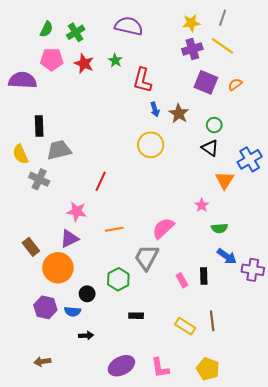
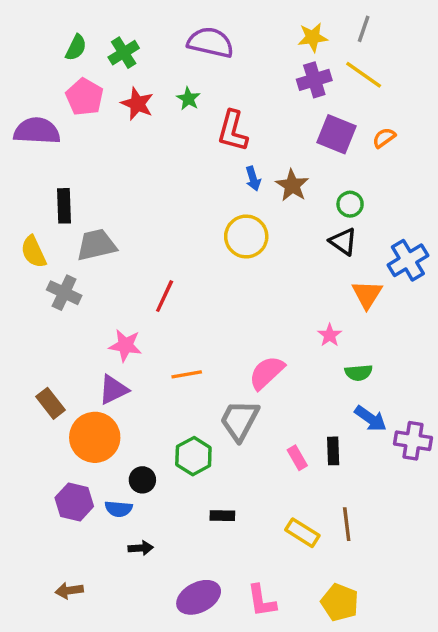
pink pentagon: (52, 59) -> (85, 97), turned 30

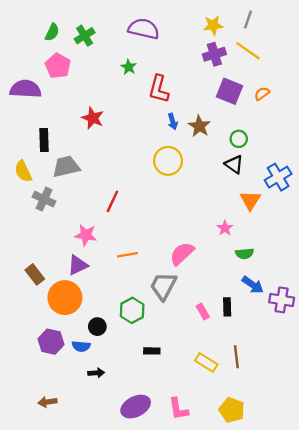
red star: (137, 104) -> (93, 118), moved

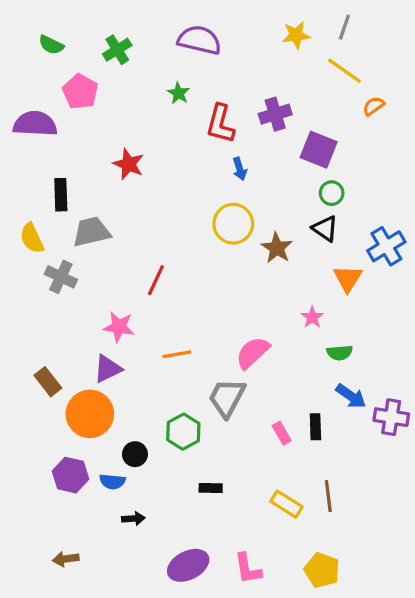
green semicircle: (52, 32) -> (51, 45), moved, turned 90
purple cross: (214, 54) -> (275, 114), moved
purple square: (229, 91) -> (319, 150), moved
orange semicircle: (262, 94) -> (373, 106), moved
brown star: (199, 126) -> (277, 248), moved

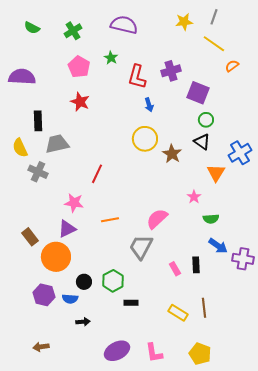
pink pentagon: (80, 92) -> (79, 67), moved
green hexagon: (183, 432) -> (113, 281), moved

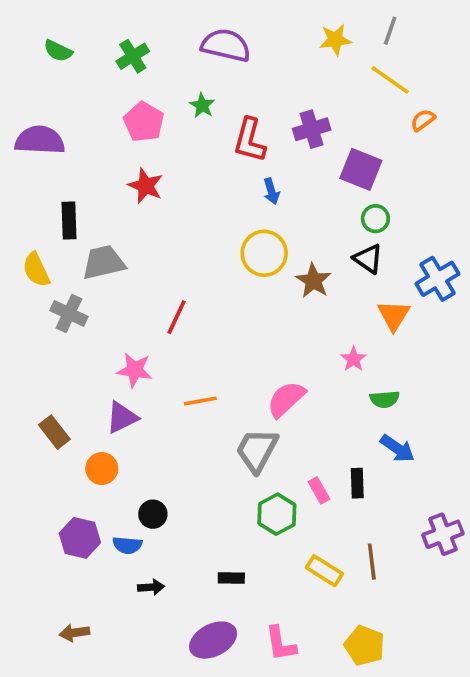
orange circle: (56, 257) -> (102, 469), size x0.6
purple cross: (243, 259) -> (443, 534), moved, turned -30
green hexagon: (113, 281) -> (277, 514), moved
black rectangle: (131, 303) -> (231, 578), moved

